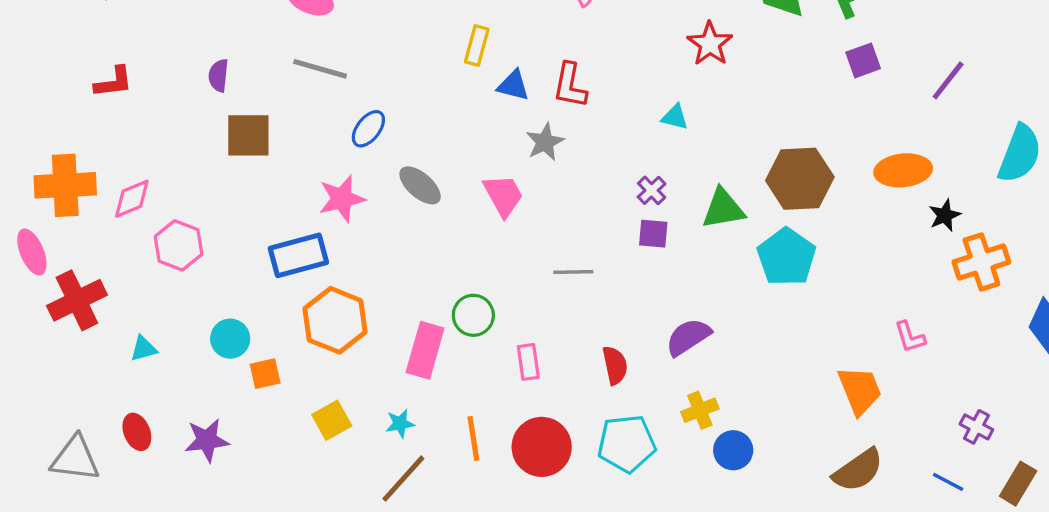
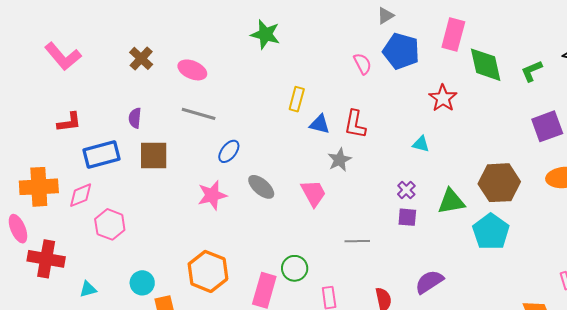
purple square: (863, 60) -> (547, 126), moved, size x1.4
blue rectangle: (298, 255) -> (101, 154), moved
red cross: (77, 300) -> (46, 259), turned 36

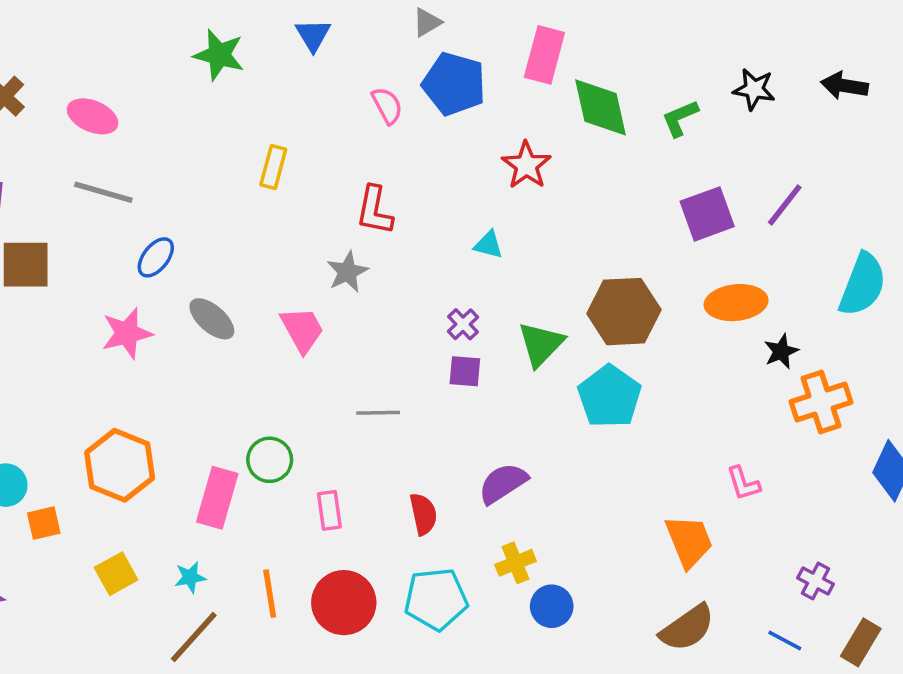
blue triangle: (320, 124) -> (313, 35), moved, turned 45
green triangle: (451, 201) -> (541, 344), turned -36

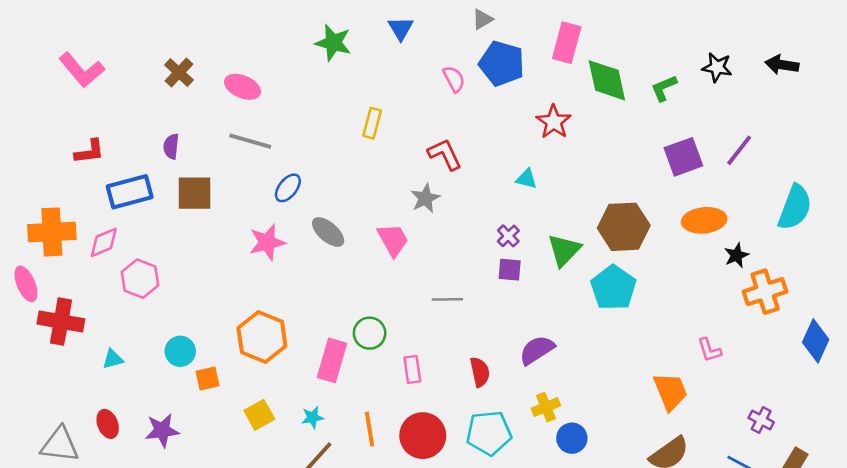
red L-shape: (375, 210) -> (445, 154), turned 144

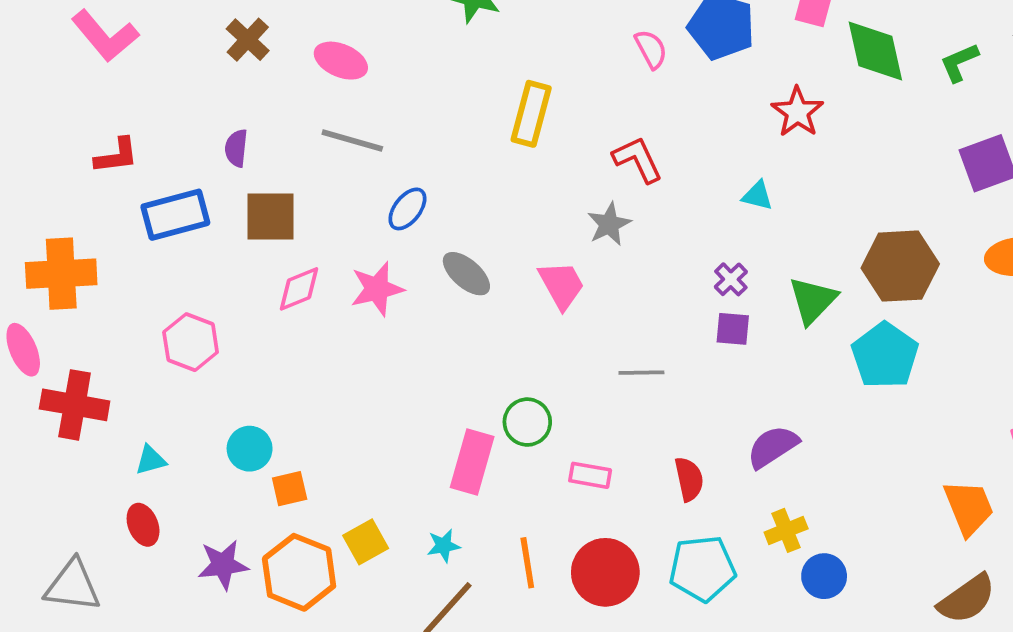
yellow rectangle: (372, 123) -> (531, 114), size x1.4
pink diamond: (104, 242) -> (299, 289), moved
orange hexagon: (262, 337) -> (299, 572), moved
pink rectangle: (412, 369) -> (590, 475), turned -72
red ellipse: (108, 424) -> (143, 525), moved

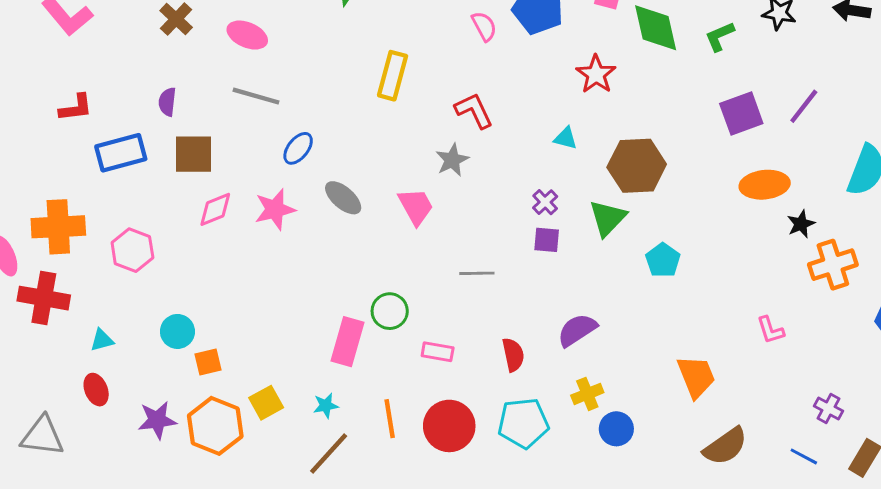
brown hexagon: (900, 266) -> (637, 166), moved
orange cross: (61, 274) -> (58, 227), moved
cyan pentagon: (885, 355) -> (663, 260), size x0.7
orange trapezoid: (969, 508) -> (696, 377), moved

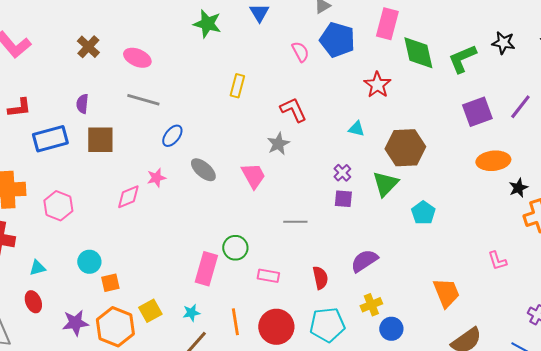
green L-shape: (720, 36) -> (462, 59), size x1.4
yellow rectangle: (393, 76) -> (237, 86), size x0.7
pink diamond: (215, 209) -> (128, 197), moved
pink star: (275, 209) -> (156, 178), size x0.7

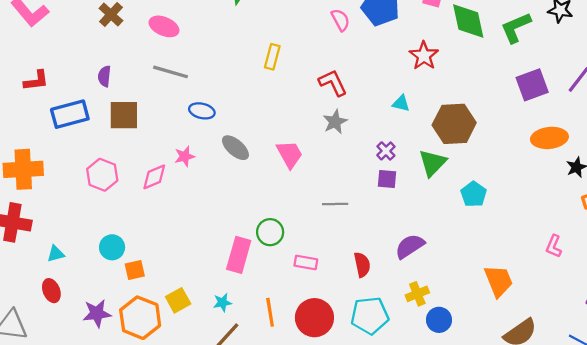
blue ellipse: (172, 136) -> (202, 111), turned 65
gray star: (278, 144) -> (335, 122), moved
pink hexagon: (58, 206) -> (102, 175), moved
pink L-shape: (497, 261) -> (554, 246), turned 40

